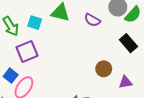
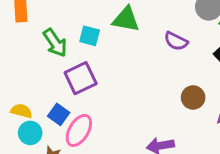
purple semicircle: (92, 20) -> (176, 41), moved

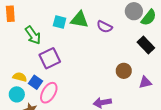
cyan square: (90, 36) -> (60, 22), moved
purple semicircle: (176, 41) -> (104, 27), moved
yellow semicircle: (22, 111) -> (20, 77), moved

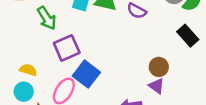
blue square: (35, 82) -> (86, 74), moved, size x1.5
purple triangle: (145, 82) -> (157, 86), moved, turned 48

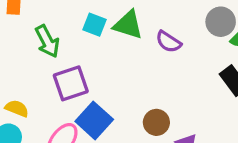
brown circle: (159, 67) -> (156, 122), moved

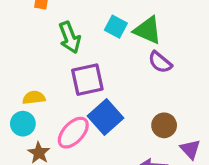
purple semicircle: (168, 42) -> (160, 62), moved
yellow semicircle: (17, 108) -> (34, 98), turned -35

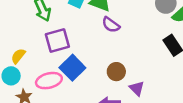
yellow semicircle: (34, 98) -> (18, 56), turned -42
pink ellipse: (73, 133) -> (49, 81), turned 35

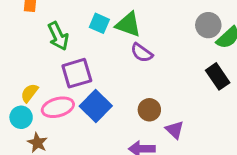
pink ellipse: (49, 81) -> (58, 107), moved

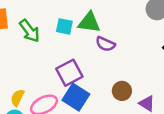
green arrow: (58, 36) -> (29, 31), moved
purple square: (77, 73) -> (69, 73), moved

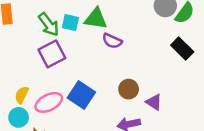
green arrow: (29, 31) -> (49, 25), moved
purple square: (69, 73) -> (52, 54), moved

